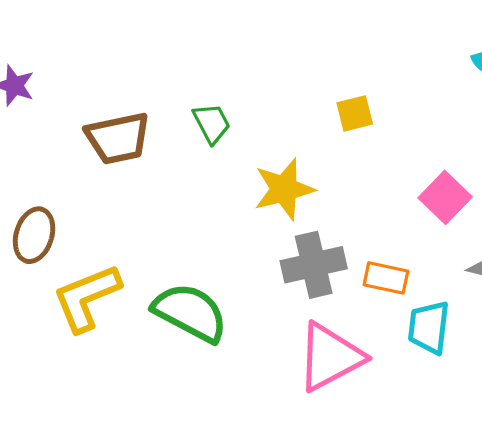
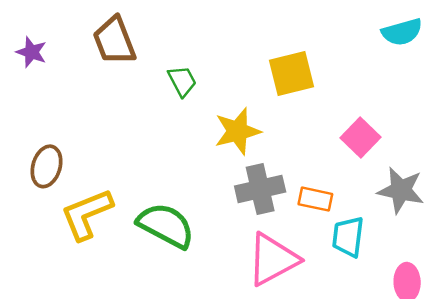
yellow square: (355, 113) -> (291, 73), size x1.6
brown trapezoid: (118, 138) -> (114, 41), moved, turned 81

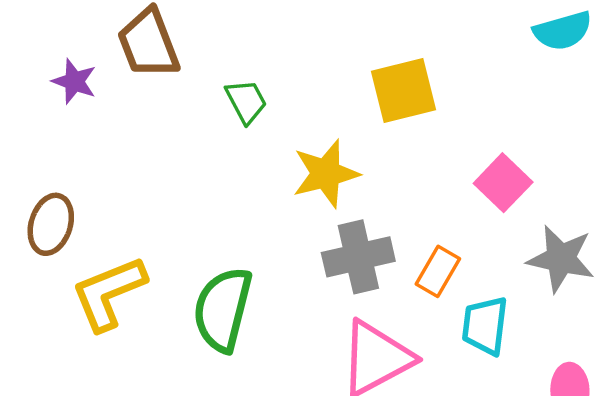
purple star: (31, 52) -> (74, 81), moved
orange rectangle: (315, 199) -> (438, 271), turned -72
green semicircle: (166, 225) -> (223, 309), turned -104

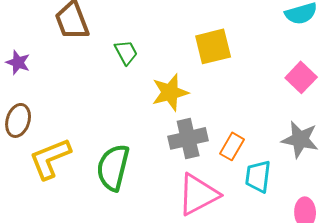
purple star: (74, 81) -> (18, 62), moved
pink square: (503, 183) -> (301, 77), moved

